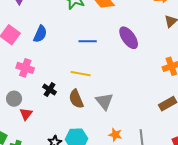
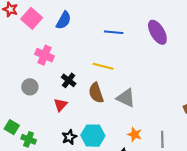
gray triangle: (104, 101) -> (126, 98), turned -30
red triangle: (26, 114) -> (60, 105), moved

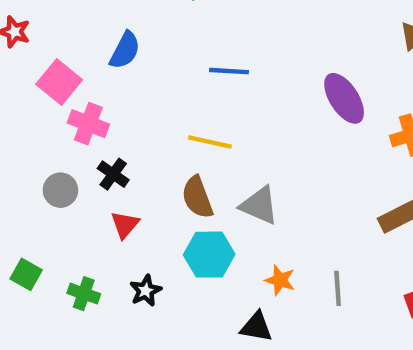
pink square: (32, 18) -> (59, 82), moved
purple ellipse: (157, 32) -> (344, 98), moved
black cross: (69, 80) -> (113, 174), moved
cyan hexagon: (93, 136) -> (209, 255), moved
green cross: (29, 139) -> (84, 294), moved

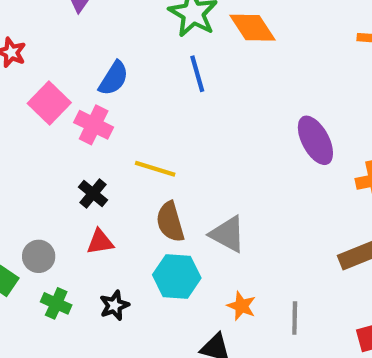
blue line: (229, 71) -> (197, 74), moved, turned 66
pink cross: (88, 124) -> (94, 125), moved
yellow line: (210, 142) -> (155, 169), moved
gray circle: (60, 190) -> (39, 256), moved
red triangle: (125, 225) -> (100, 242), turned 36

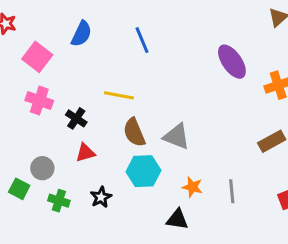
blue line: (197, 74) -> (142, 40), moved
pink cross: (94, 125) -> (39, 101), moved

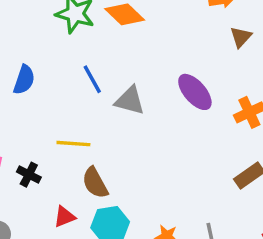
gray triangle: (177, 136) -> (130, 101), moved
red triangle: (85, 153) -> (65, 217), moved

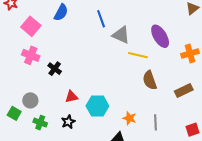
yellow line: (73, 144) -> (138, 55), moved
brown semicircle: (95, 183) -> (150, 80), moved

